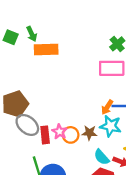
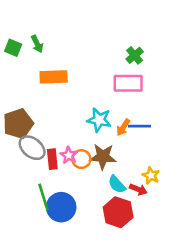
orange rectangle: (46, 49) -> (54, 77), moved
cyan star: (111, 126) -> (99, 120), moved
brown star: (89, 133) -> (103, 157), size x1.5

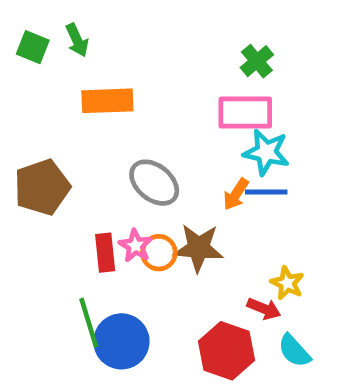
cyan star: (99, 120) -> (266, 152), moved
gray ellipse: (32, 148) -> (154, 183), moved
cyan semicircle: (117, 184) -> (294, 351), moved

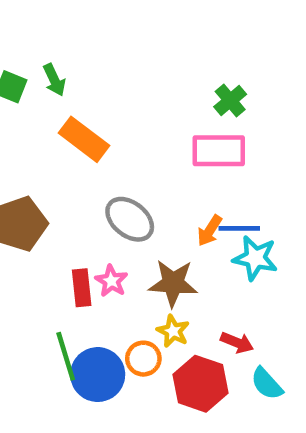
orange rectangle: (107, 101) -> (84, 139), turned 39
cyan star: (266, 152) -> (255, 258), moved
orange circle: (159, 253) -> (143, 359), moved
yellow star: (287, 283) -> (173, 331), moved

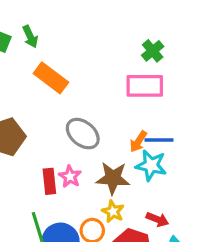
cyan star: (255, 258) -> (151, 165), moved

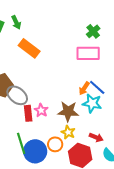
gray ellipse: (83, 134) -> (17, 95), moved
blue line: (159, 140) -> (97, 87), turned 42

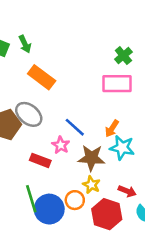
blue line: (97, 87) -> (75, 127), moved
gray ellipse: (17, 95) -> (29, 114), moved
pink star: (41, 110) -> (61, 145), moved
red rectangle: (28, 113) -> (40, 160), turned -63

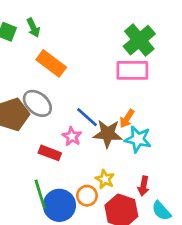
green cross: (123, 56) -> (139, 40), size x1.6
brown star: (91, 158) -> (108, 134), moved
red arrow: (127, 191) -> (143, 186), turned 78

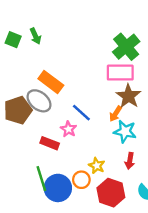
orange rectangle: (51, 63) -> (51, 82), moved
brown star: (108, 134) -> (129, 96), moved, turned 30
red arrow: (143, 186) -> (130, 161), moved

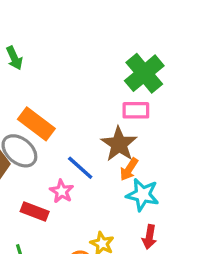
pink rectangle: (120, 73) -> (136, 110), size x0.7
brown star: (129, 96) -> (119, 144), moved

